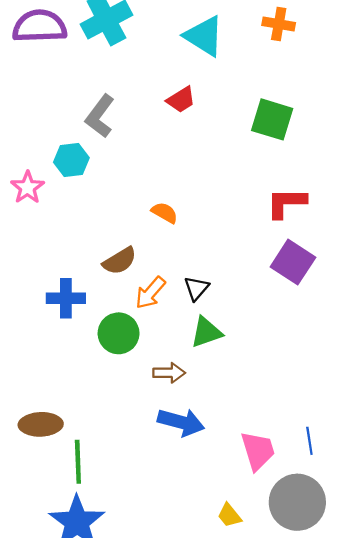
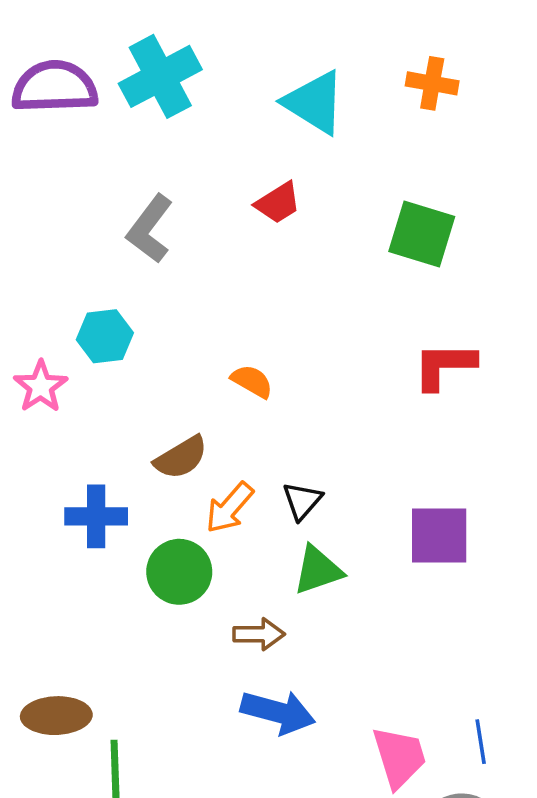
cyan hexagon: (71, 160) -> (105, 336), moved
pink star: (27, 187) -> (41, 386), moved
purple square: (293, 262) -> (439, 535), moved, turned -33

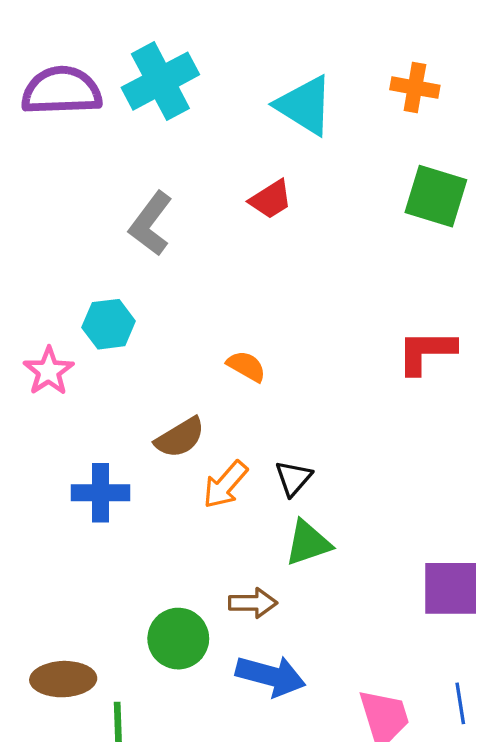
green square: (422, 234) -> (436, 196), moved
purple square: (439, 535) -> (451, 588), moved
green circle: (179, 572) -> (178, 639), moved

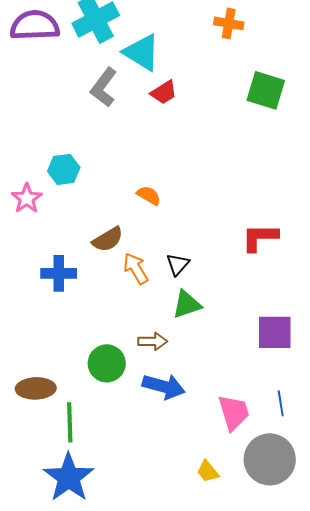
orange cross: (415, 88) -> (229, 23), moved
cyan triangle: (305, 105) -> (142, 52), moved
gray L-shape: (151, 224) -> (104, 87), moved
red L-shape: (426, 352) -> (260, 237), moved
orange arrow: (225, 485) -> (136, 268), turned 108

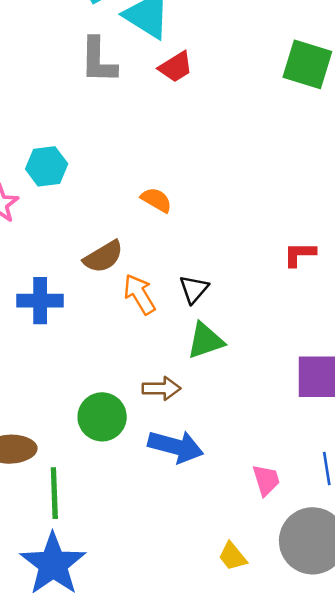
gray L-shape: (104, 87) -> (98, 60), turned -36
red L-shape: (260, 237) -> (300, 254), size x0.7
pink trapezoid: (234, 412) -> (266, 480), size x0.7

